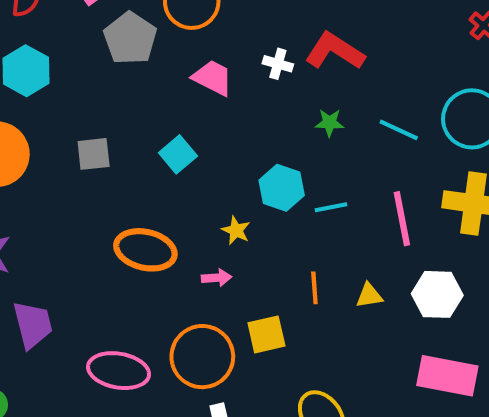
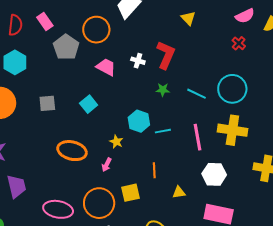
red L-shape: (335, 51) -> (166, 55), turned 80
pink arrow: (217, 278) -> (107, 165), turned 120
yellow triangle: (369, 296) -> (179, 192), moved

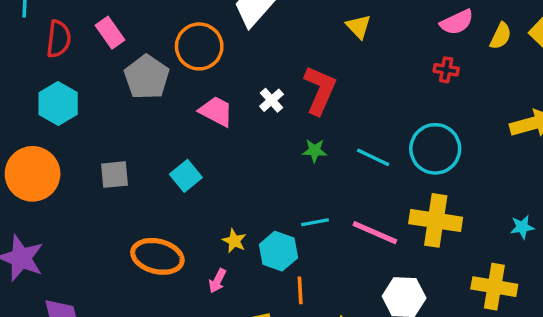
red cross: (239, 43) -> (446, 70), turned -32
white cross: (138, 61) -> (272, 100), turned 32
cyan hexagon: (139, 121) -> (278, 251), moved
pink line: (197, 137) -> (375, 233), turned -56

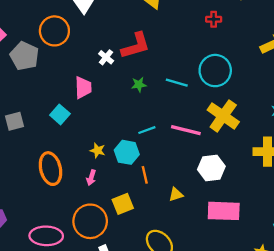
red L-shape: (320, 90) -> (136, 46), turned 60
pink trapezoid: (216, 111) -> (83, 88), moved, turned 70
yellow cross: (436, 220) -> (223, 116), turned 36
orange ellipse: (157, 256) -> (50, 169), turned 72

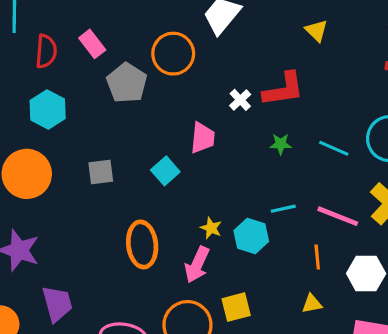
orange line: (145, 175) -> (317, 257), moved
pink arrow: (91, 178) -> (197, 265), size x1.6

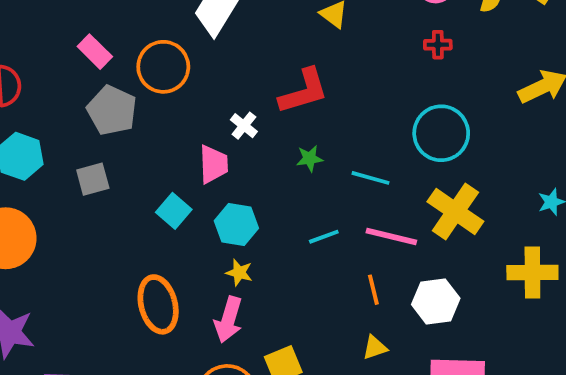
pink rectangle: (92, 44) -> (95, 52), moved
white cross: (240, 100) -> (244, 126), moved
cyan line: (334, 148) -> (371, 178), moved
gray square: (101, 172) -> (93, 179), moved
cyan hexagon: (251, 236) -> (236, 225), moved

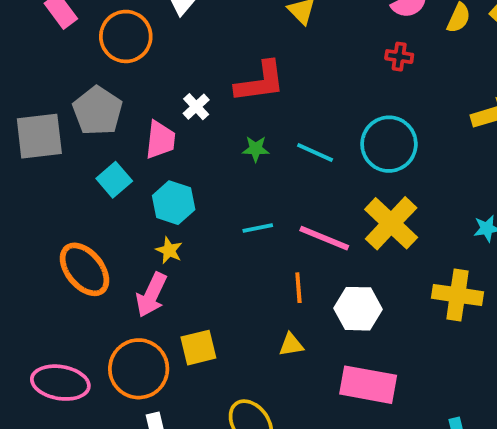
gray pentagon: (112, 110) -> (98, 111), moved
cyan line: (371, 178) -> (315, 153), moved
gray square: (93, 179) -> (39, 136), size x1.5
orange ellipse: (158, 304) -> (85, 269), turned -34

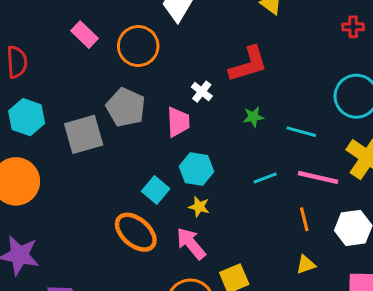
cyan line: (315, 153) -> (301, 132), moved
cyan square: (114, 180) -> (156, 190), moved
pink arrow: (151, 295) -> (191, 244), turned 124

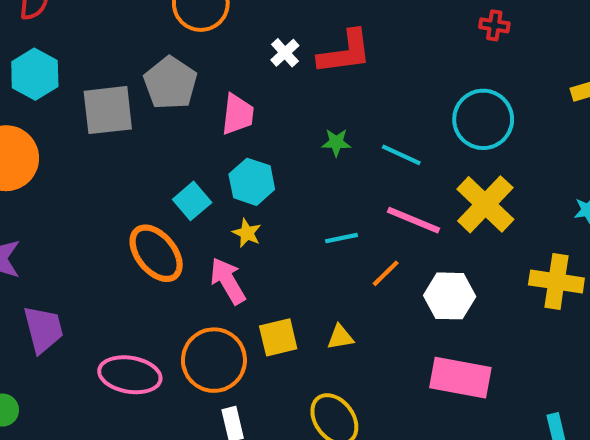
white cross: (202, 92) -> (285, 53), moved
green star: (253, 117) -> (336, 142), moved
cyan line: (265, 178) -> (341, 238), moved
orange line: (304, 219) -> (386, 273), turned 50
yellow triangle: (306, 264) -> (340, 337), moved

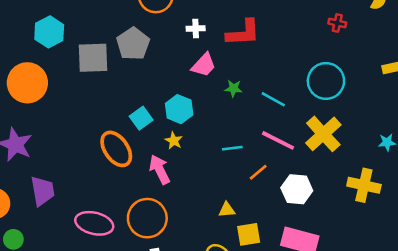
white cross: (285, 53) -> (196, 29), moved, turned 36
pink trapezoid: (238, 114) -> (204, 65), moved, turned 32
yellow square: (278, 337) -> (249, 234), moved

